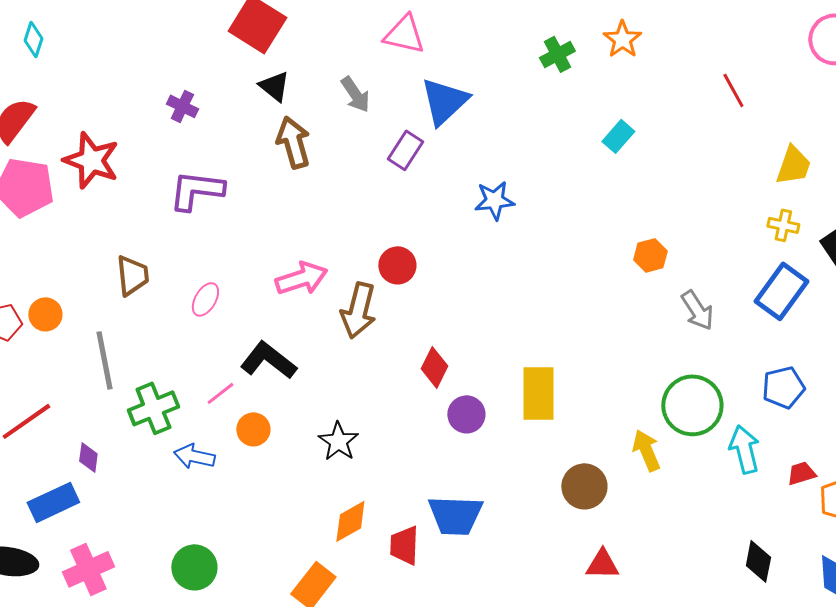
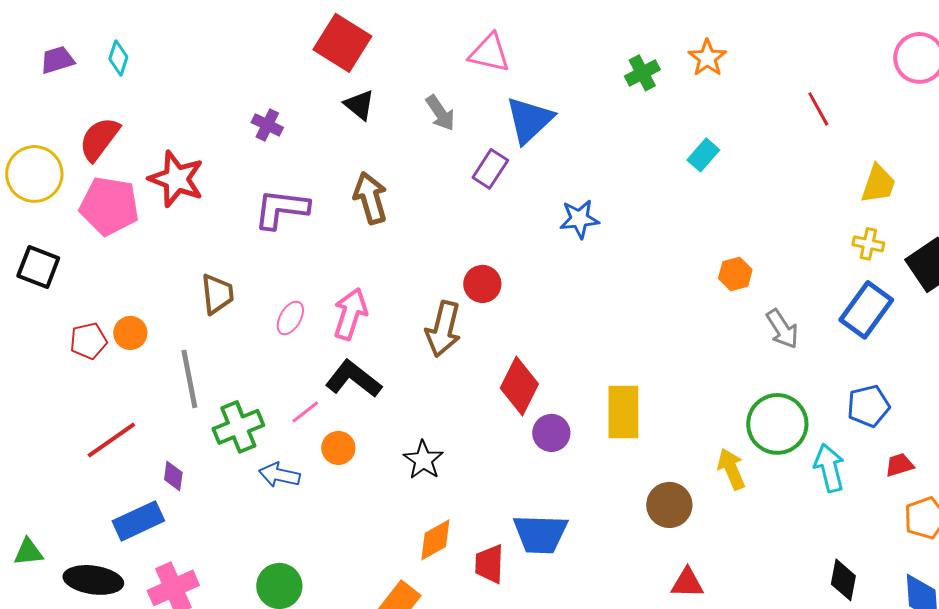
brown arrow: (293, 142) -> (370, 198), moved
pink arrow: (301, 278) -> (350, 314), moved, turned -54
red diamond: (434, 367) -> (519, 386), size x1.4
red trapezoid: (801, 473) -> (899, 465), moved

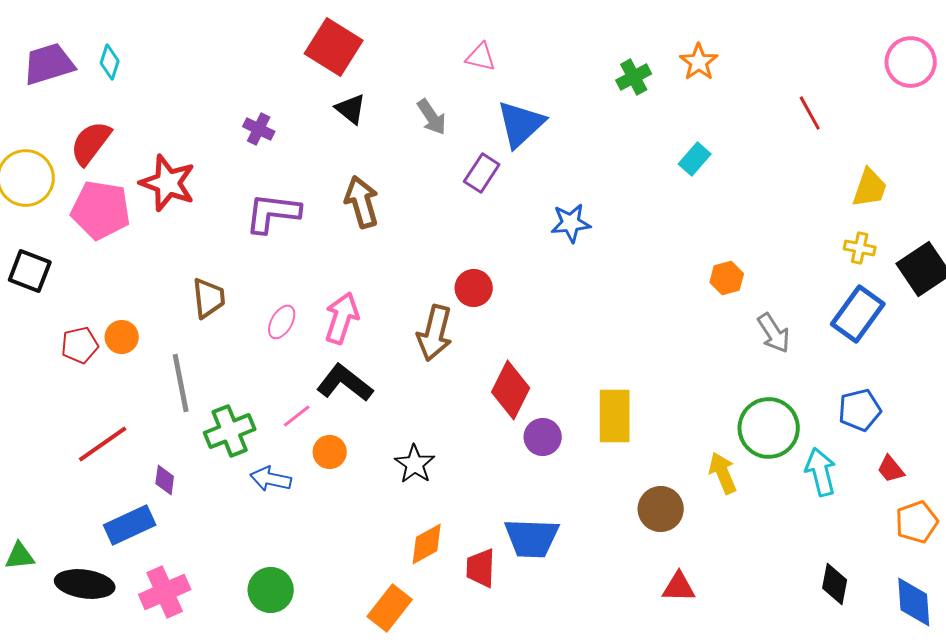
pink triangle: (489, 53) -> (481, 57), size x0.7
purple trapezoid: (57, 60) -> (49, 64), size x1.5
red trapezoid: (899, 465) -> (891, 469), turned -112

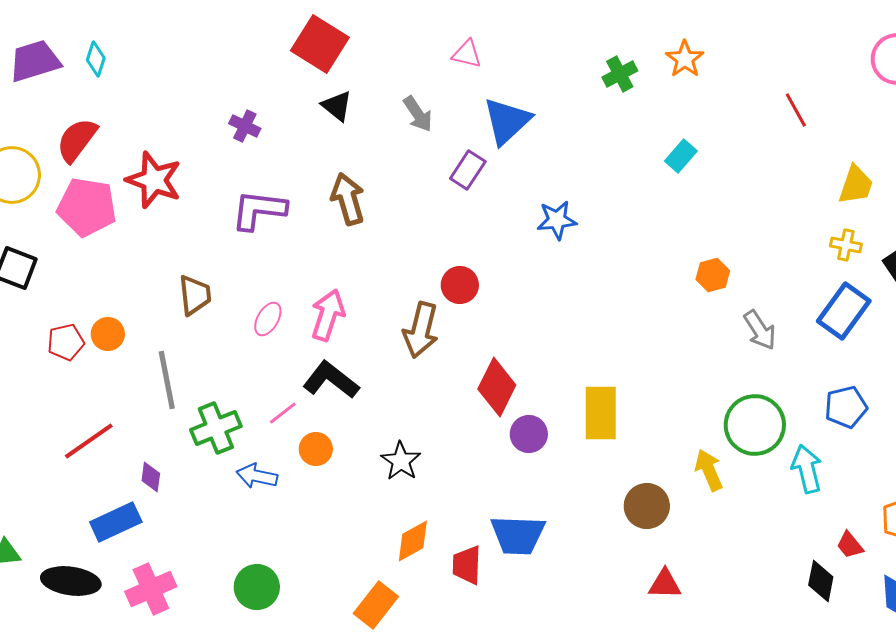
red trapezoid: (891, 469) -> (850, 545), moved

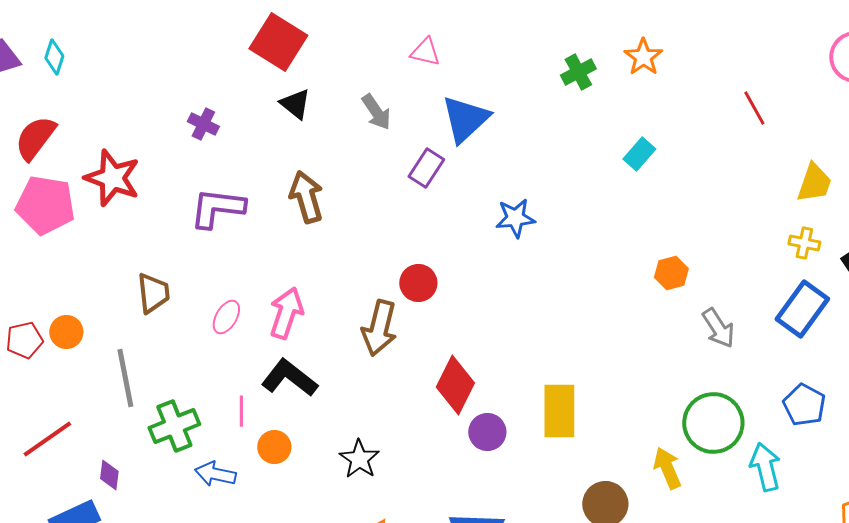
blue pentagon: (846, 407) -> (804, 405), turned -30
pink line: (283, 413) -> (241, 411), turned -52

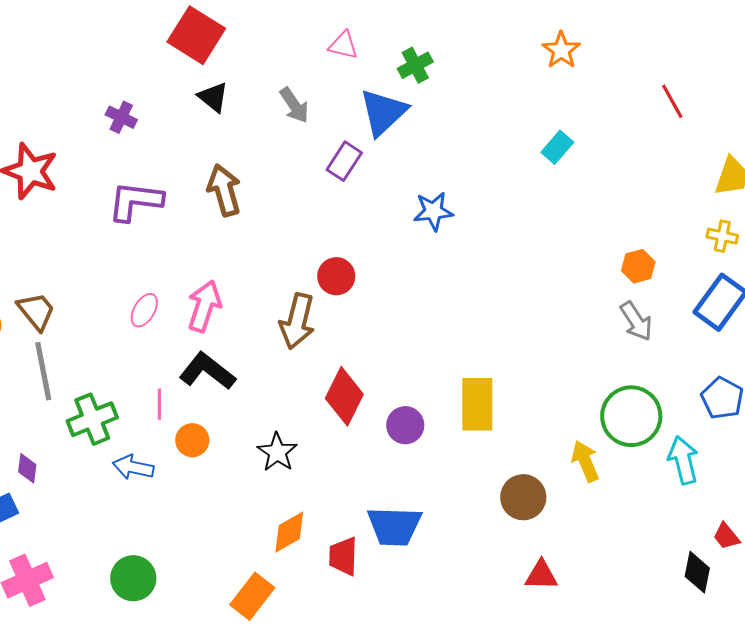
green cross: (578, 72) -> (415, 65), moved
orange hexagon: (671, 273) -> (638, 266), moved
brown trapezoid: (153, 293) -> (36, 311), moved, turned -33
red diamond: (455, 385) -> (344, 396), moved

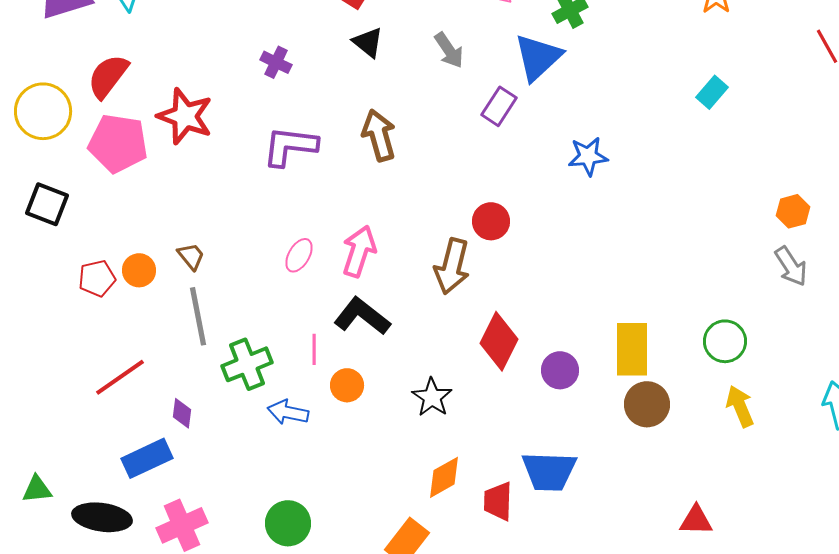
brown trapezoid: (36, 311) -> (191, 256), size x0.7
green circle: (631, 416) -> (725, 341), moved, size x0.7
brown circle: (523, 497) -> (647, 404), moved

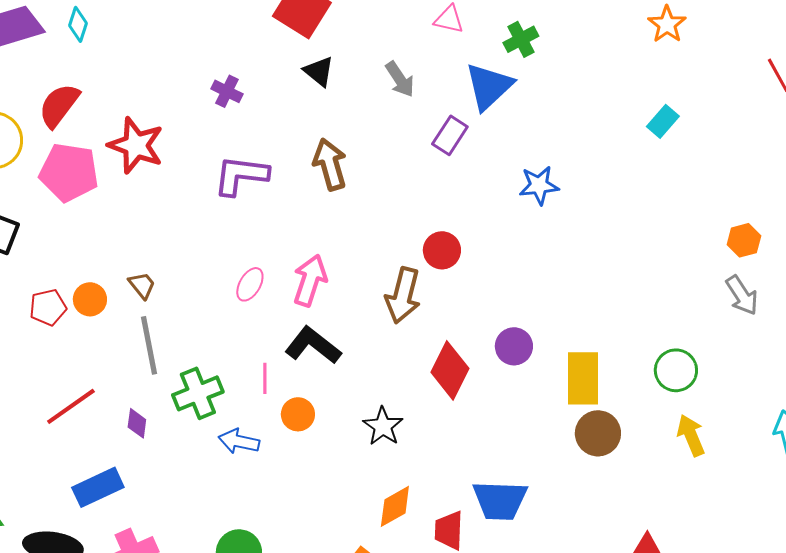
purple circle: (560, 370) -> (514, 346), moved
purple diamond: (182, 413) -> (137, 423), moved

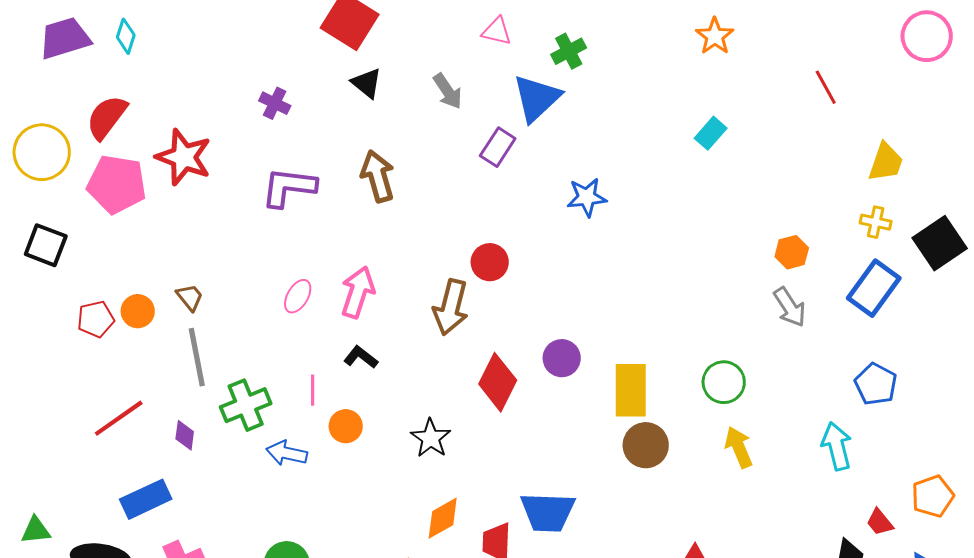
black L-shape: (313, 345) -> (361, 357), size x0.6

